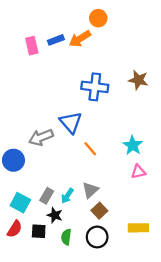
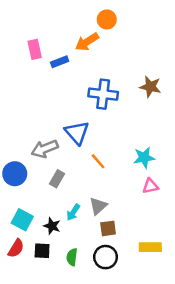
blue rectangle: (56, 40) -> (60, 62), moved
cyan star: (133, 145) -> (144, 158), turned 30
gray rectangle: (47, 196) -> (57, 179), moved
brown square: (99, 211) -> (108, 228), turned 35
black star: (55, 215) -> (52, 226), moved

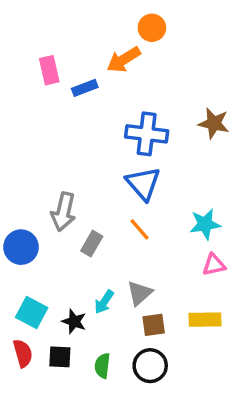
blue triangle: (77, 133) -> (143, 183), moved
gray arrow: (45, 149) -> (63, 212), turned -55
gray rectangle: (57, 179) -> (92, 244), moved
yellow rectangle: (150, 247) -> (205, 320), moved
red semicircle: (16, 248) -> (23, 353), turned -48

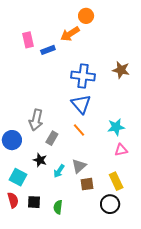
yellow rectangle: (205, 320) -> (116, 181), turned 66
black star: (74, 321) -> (40, 160), moved
black circle: (150, 366) -> (110, 204), moved

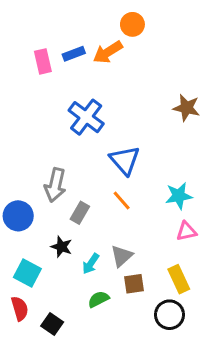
blue rectangle: (48, 50) -> (74, 54), moved
blue cross: (83, 76) -> (86, 117), moved, turned 30
black square: (34, 202) -> (52, 324), moved, turned 32
green semicircle: (58, 207) -> (98, 299), moved, turned 56

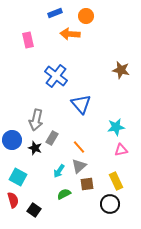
orange arrow: (108, 52) -> (70, 34), turned 36
blue rectangle: (74, 54) -> (55, 13), moved
orange line: (122, 200) -> (79, 147), moved
black star: (61, 247) -> (35, 148), moved

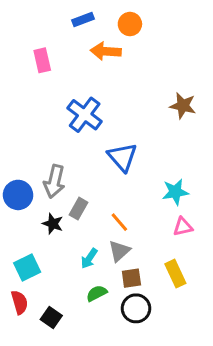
blue circle: (12, 140) -> (18, 195), moved
cyan square: (18, 177) -> (27, 268), turned 36
black circle: (110, 204) -> (136, 308), moved

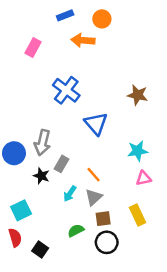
pink rectangle: (42, 60) -> (33, 47), turned 42
brown star: (183, 106) -> (138, 95), moved
cyan arrow: (89, 258) -> (70, 194), moved

